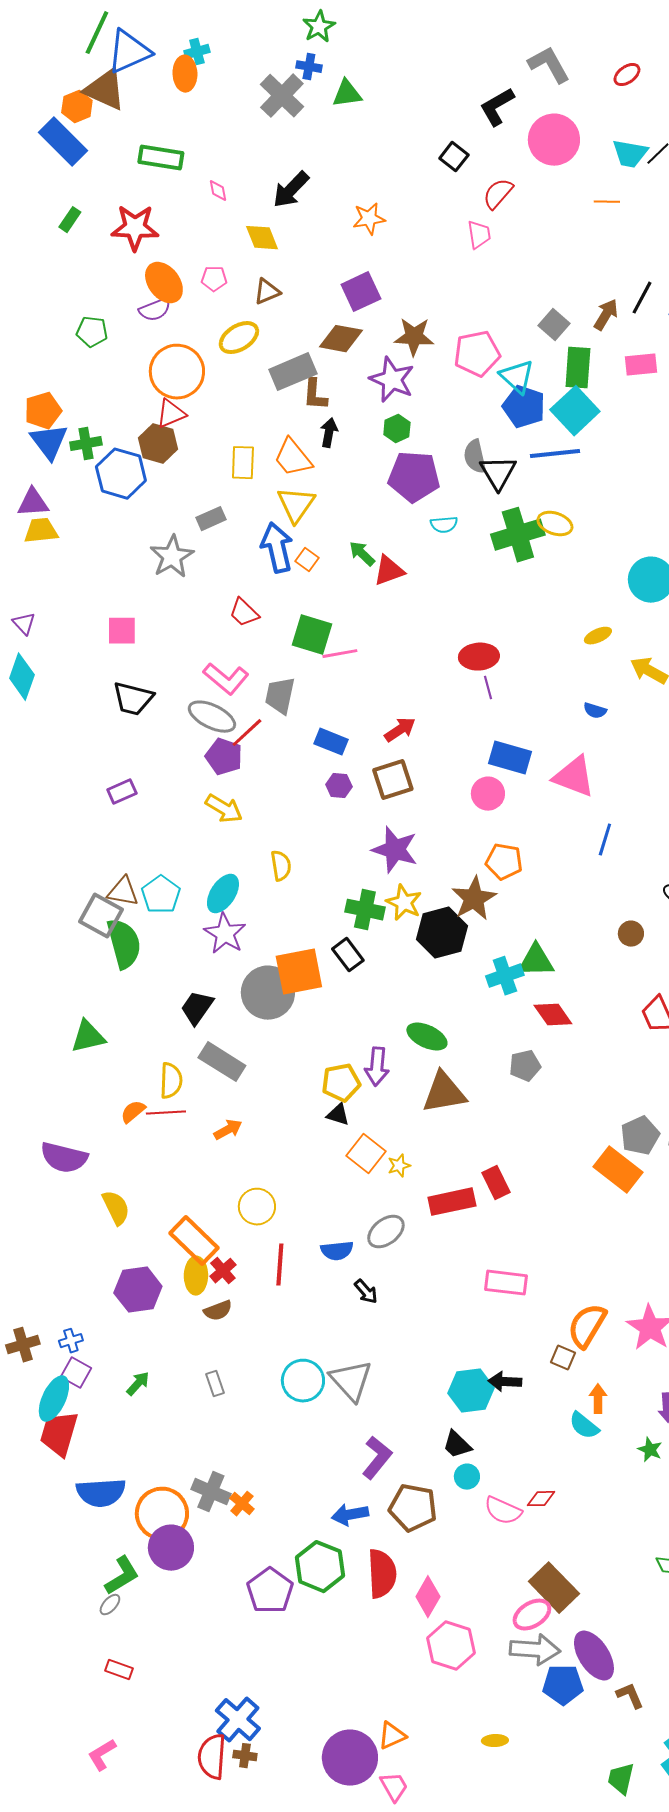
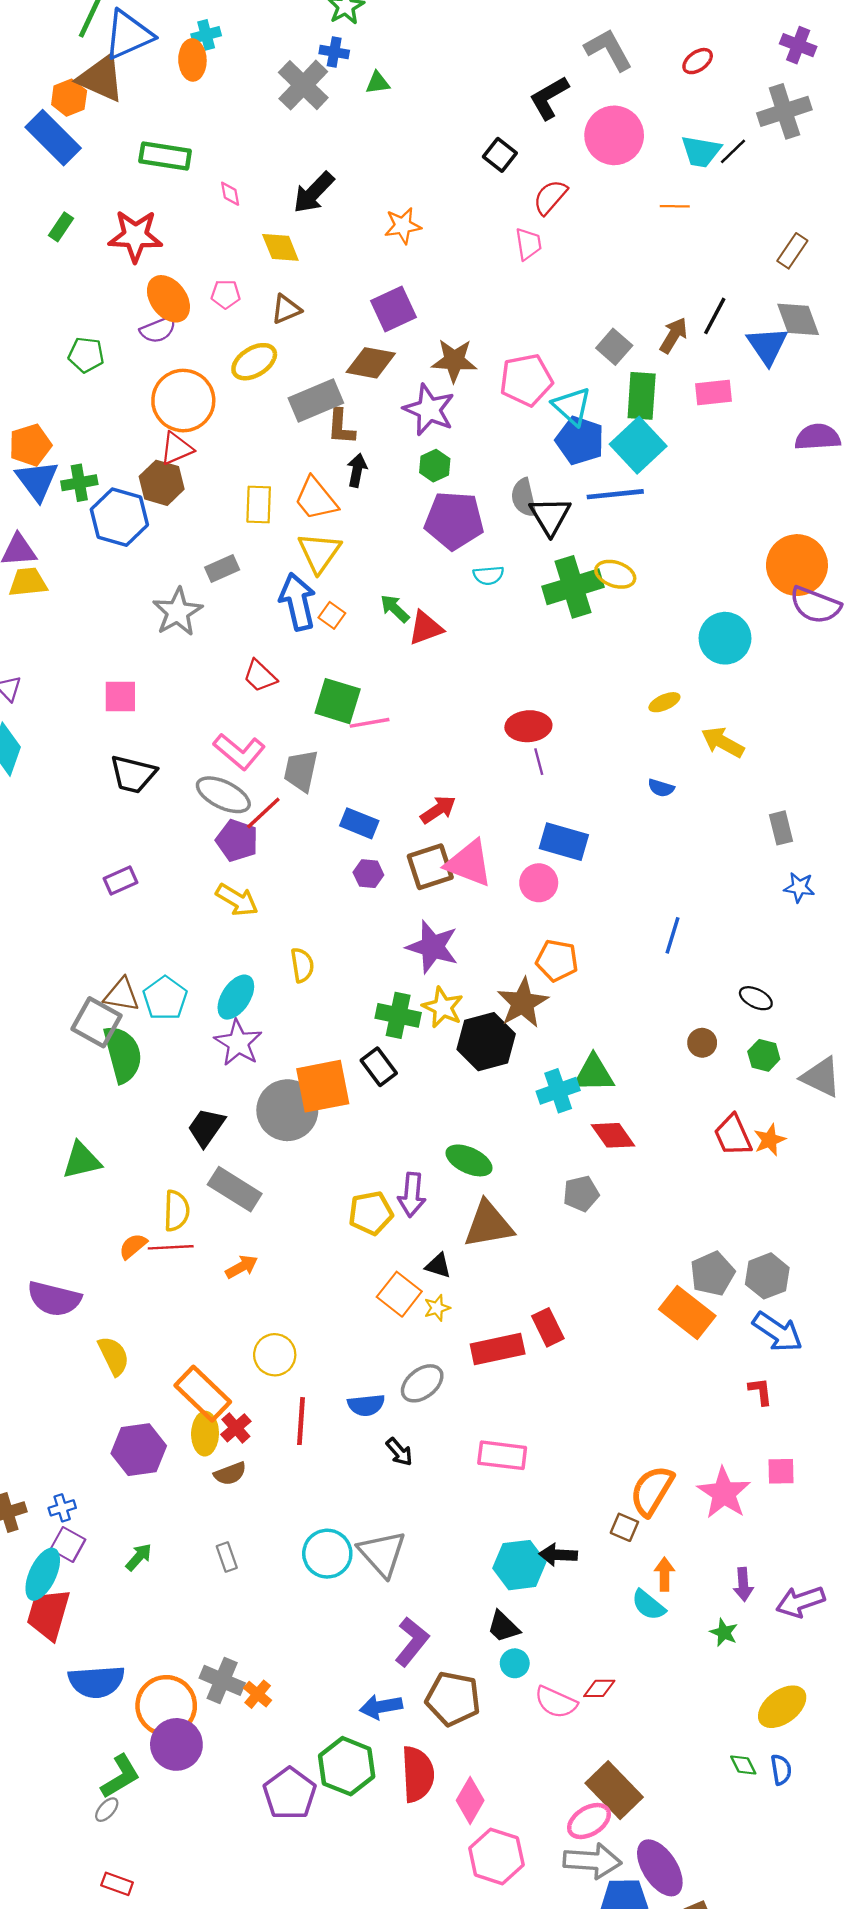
green triangle: (347, 94) -> (378, 83), size x0.7
pink triangle: (574, 777) -> (469, 863), moved
black triangle: (338, 1115) -> (438, 1266), moved
pink rectangle: (506, 1283) -> (502, 1455), moved

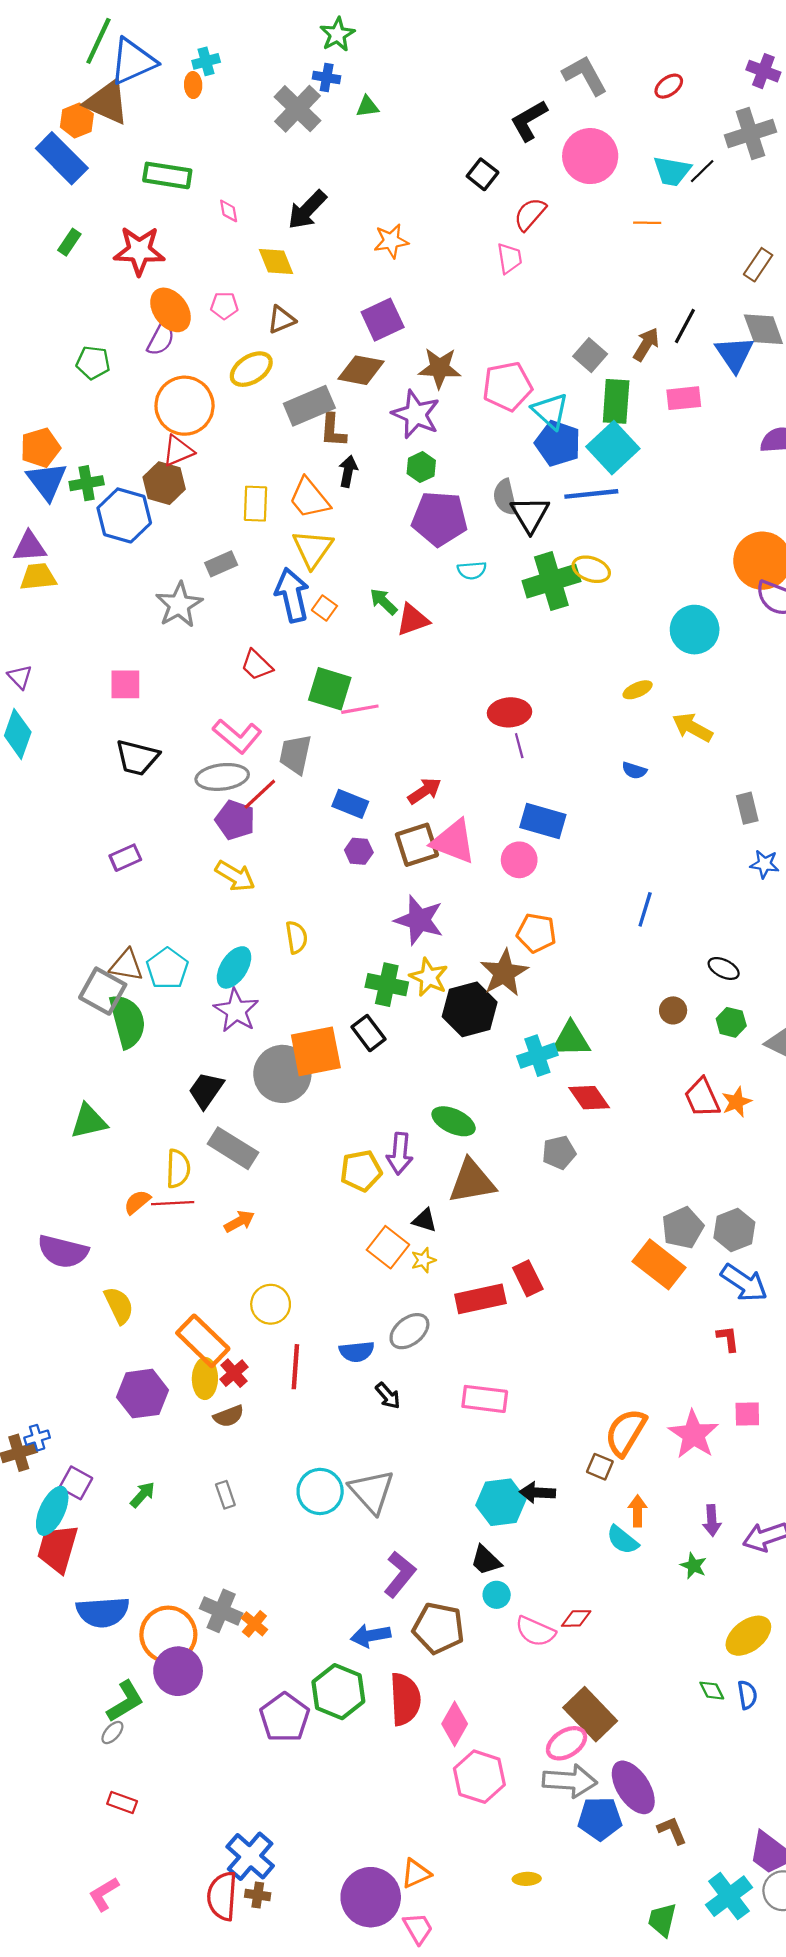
orange ellipse: (192, 60) -> (193, 85), size x0.7
purple semicircle: (158, 330) -> (161, 339), turned -40
gray ellipse: (223, 795) -> (222, 777), turned -33
blue cross: (62, 1508) -> (37, 1438), moved

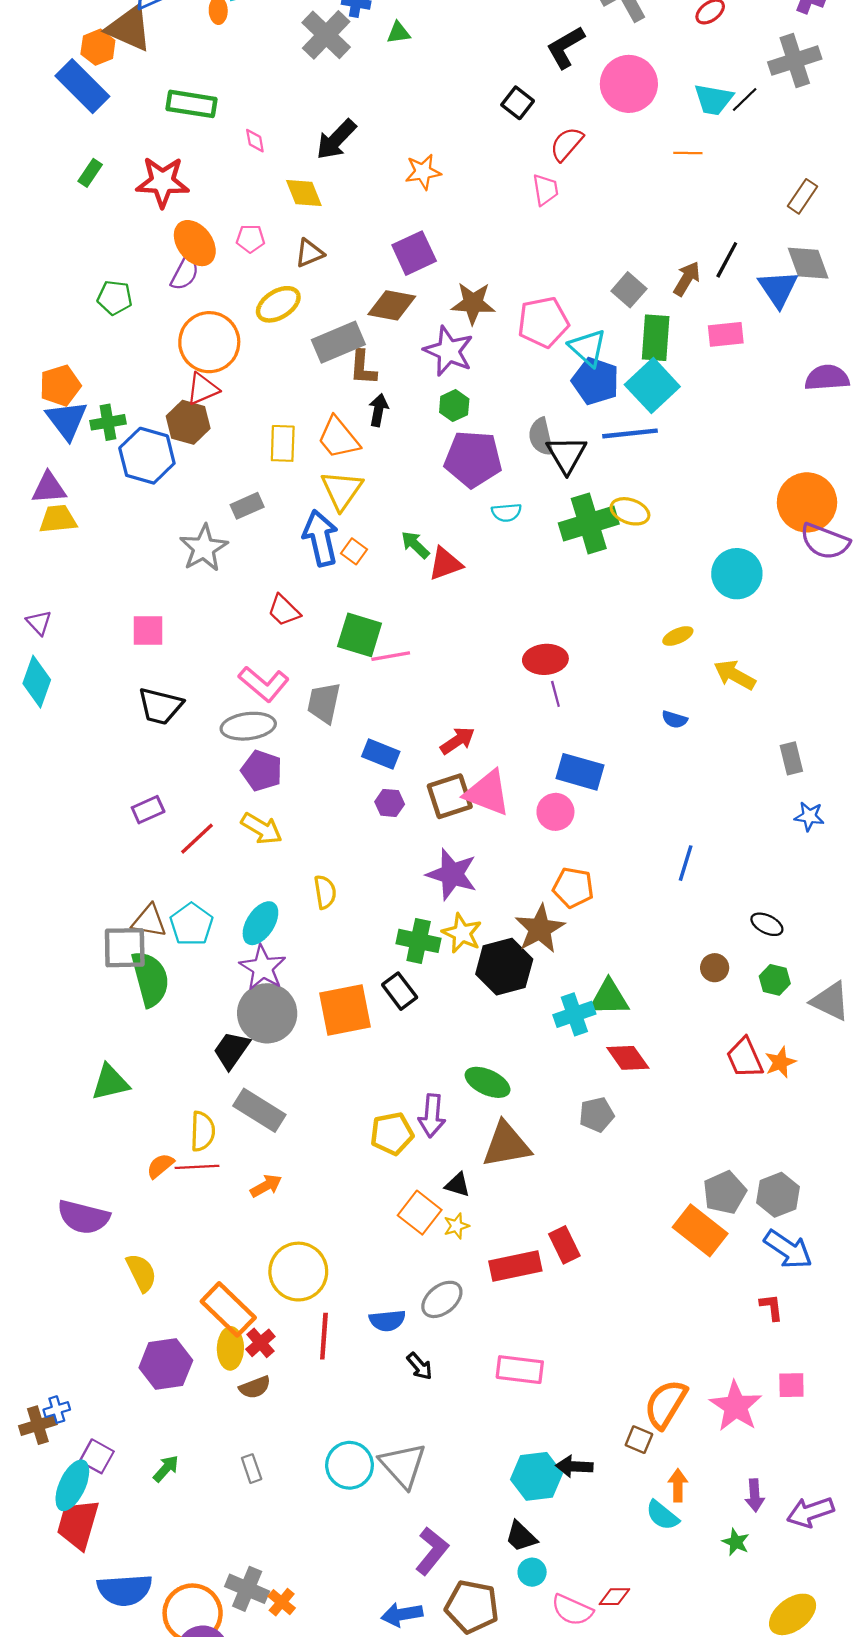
red line: (260, 794) -> (197, 839), moved
gray square: (103, 991) -> (125, 948), turned -30
gray circle: (282, 1074) -> (267, 1013), moved
yellow circle: (271, 1304) -> (298, 1272), size x1.4

